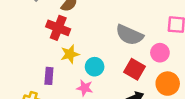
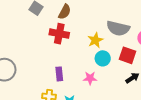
yellow star: (70, 54) -> (95, 40), moved
cyan circle: (95, 67) -> (103, 58), moved

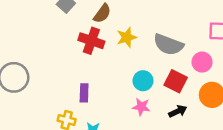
yellow star: (95, 40) -> (127, 37), moved
pink star: (90, 78) -> (141, 107), moved

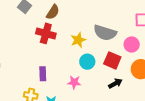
yellow star: (127, 37) -> (78, 40), moved
pink star: (141, 107) -> (74, 82), moved

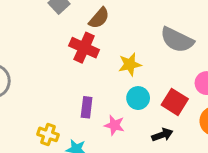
gray semicircle: (105, 33) -> (177, 40), moved
purple rectangle: (43, 74) -> (87, 107), moved
black arrow: (115, 83) -> (162, 135), moved

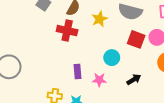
yellow star: (130, 64) -> (99, 19), moved
red square: (175, 102) -> (136, 39), moved

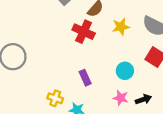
purple rectangle: (77, 71) -> (85, 78), turned -32
pink star: (99, 80) -> (121, 98), moved

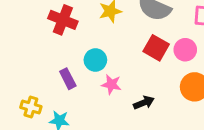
cyan circle: (125, 71) -> (95, 60), moved
pink star: (121, 98) -> (111, 84), moved

